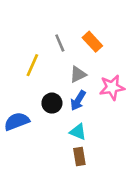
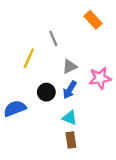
orange rectangle: (92, 42) -> (93, 20), moved

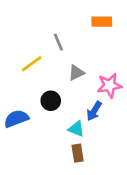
orange rectangle: (93, 20) -> (102, 22), turned -48
yellow line: (29, 58) -> (32, 64), turned 30
blue arrow: (70, 90) -> (94, 111), moved

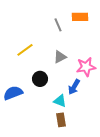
gray line: (58, 42) -> (58, 25), moved

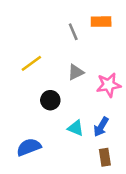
blue arrow: (74, 87) -> (101, 127), moved
blue semicircle: (13, 93) -> (29, 147), moved
brown rectangle: (61, 120) -> (105, 157), moved

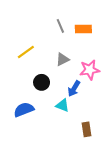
orange rectangle: (101, 22) -> (83, 29), moved
blue arrow: (101, 127) -> (74, 89), moved
blue semicircle: (29, 147) -> (24, 110), moved

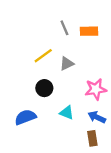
yellow line: (26, 52) -> (43, 56), moved
pink star: (90, 70) -> (96, 89), moved
blue arrow: (74, 89) -> (97, 117), moved, turned 84

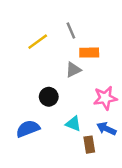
orange rectangle: (89, 31) -> (89, 53), moved
yellow line: (43, 56) -> (38, 42), moved
brown rectangle: (92, 138) -> (89, 145), moved

